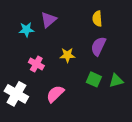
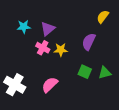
yellow semicircle: (97, 19) -> (103, 17), moved, turned 40
purple triangle: (49, 20) -> (48, 29), moved
pink cross: (36, 64) -> (43, 48), moved

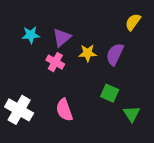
yellow star: (61, 50) -> (88, 53), moved
green triangle: (105, 73) -> (132, 114), moved, turned -48
pink semicircle: (50, 85) -> (64, 110), turned -66

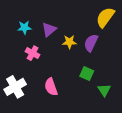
yellow semicircle: (133, 22) -> (105, 17), size x1.5
pink cross: (55, 62) -> (33, 53), moved
white cross: (19, 110) -> (15, 87), turned 30

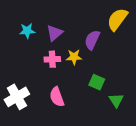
yellow star: (69, 42) -> (74, 57), moved
purple semicircle: (91, 43) -> (92, 40), moved
pink cross: (33, 53) -> (52, 59), moved, turned -32

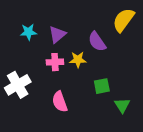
purple semicircle: (92, 40) -> (97, 42), turned -60
green square: (97, 82) -> (102, 86), turned -35
white cross: (17, 97) -> (18, 85), moved

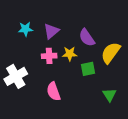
yellow semicircle: (123, 20) -> (111, 53), moved
green square: (102, 86) -> (88, 69), moved

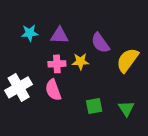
purple triangle: (51, 31) -> (59, 35), turned 42
green square: (88, 69) -> (94, 106), moved
pink semicircle: (53, 91) -> (53, 90), moved

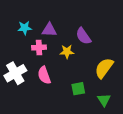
yellow semicircle: (128, 60) -> (104, 68), moved
pink cross: (57, 64) -> (39, 47), moved
green triangle: (126, 108) -> (104, 100), moved

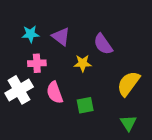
purple triangle: (49, 30) -> (61, 37), turned 35
pink cross: (39, 47) -> (37, 63), moved
green square: (78, 89) -> (85, 105), moved

